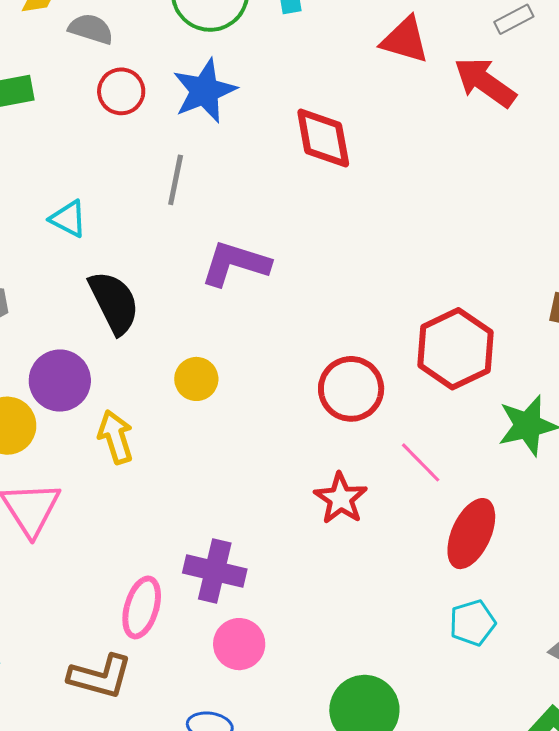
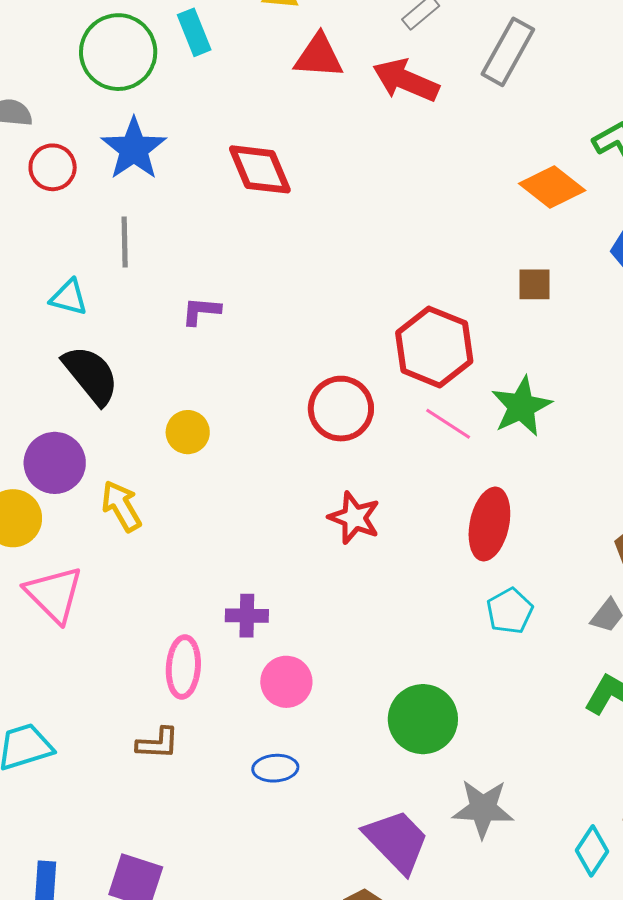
cyan triangle: (68, 219) -> (69, 297), moved
purple L-shape: (235, 264) -> (201, 311), size x0.6
pink line: (421, 462) -> (448, 424), moved
purple cross: (215, 571) -> (247, 616), size x0.7
brown L-shape: (100, 676) -> (158, 743), size x0.7

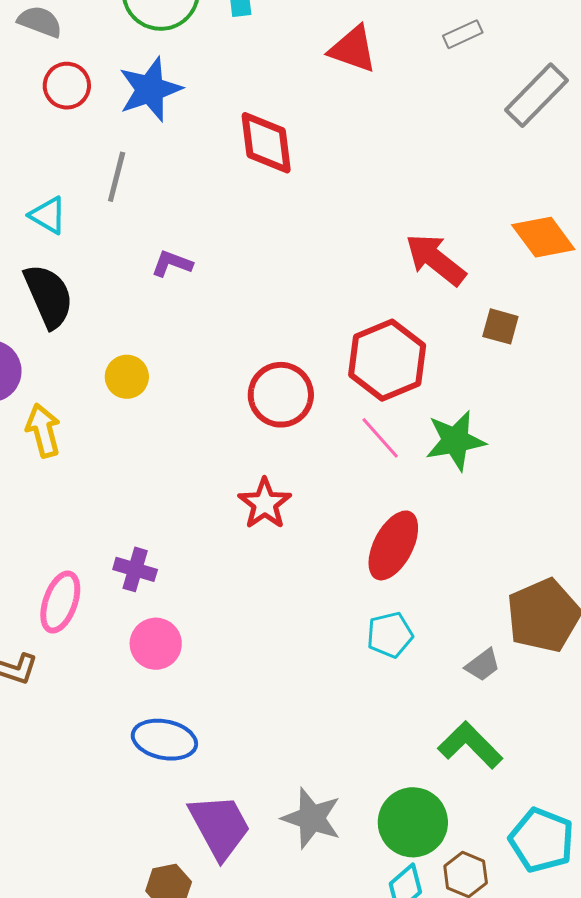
red arrow: (406, 80) -> (436, 260), moved
green circle: (423, 719) -> (413, 822), moved
blue ellipse: (275, 768) -> (164, 740), moved, size x1.4

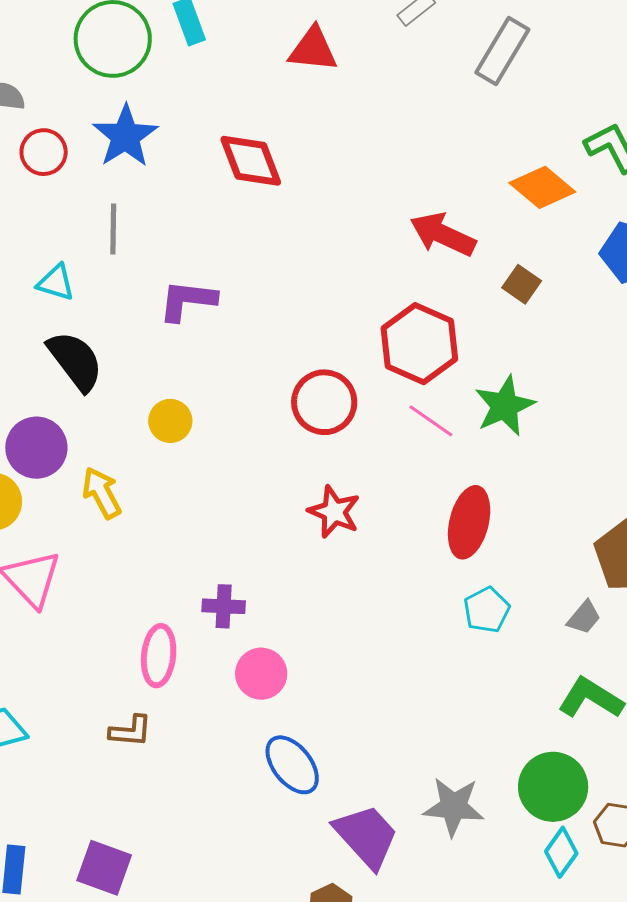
purple L-shape: (172, 264) -> (187, 300), size x1.5
brown square: (500, 326) -> (522, 284), turned 33
blue ellipse: (164, 740) -> (292, 765), turned 54

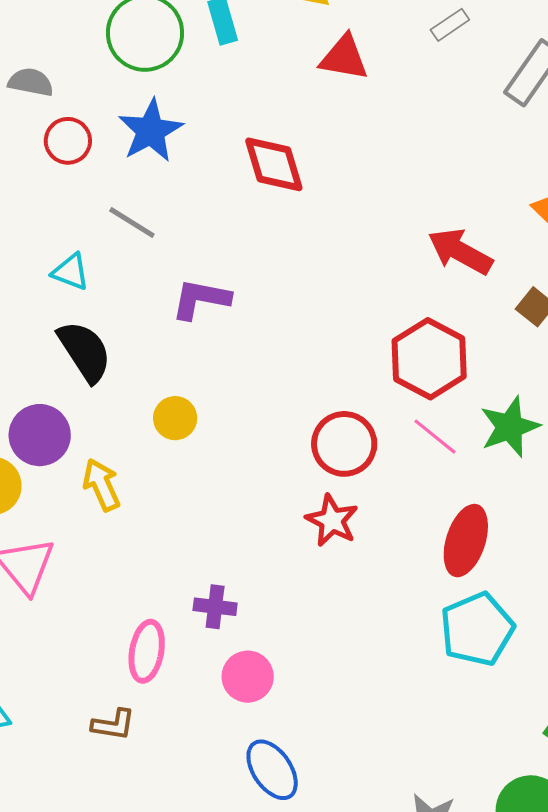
gray line: (113, 229) -> (132, 223), turned -63
red circle: (324, 402) -> (344, 444), moved
cyan pentagon: (487, 610) -> (477, 629), size x1.6

